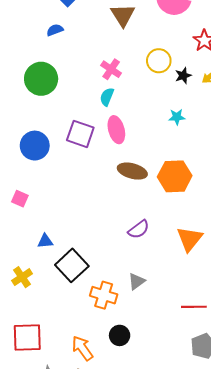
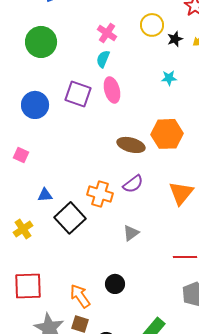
brown ellipse: (132, 171) -> (131, 145), moved
orange cross: (104, 295) -> (100, 194), moved

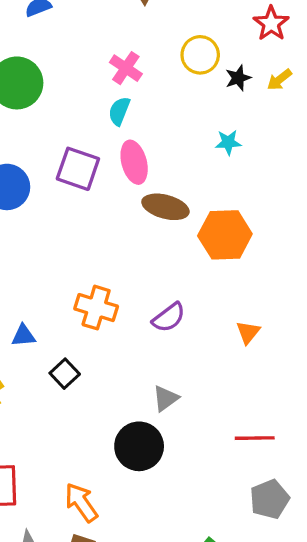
brown ellipse: (131, 145) -> (165, 207), moved
orange triangle: (181, 193) -> (248, 332), size x0.6
orange cross: (100, 194) -> (96, 308), moved
black square: (70, 218) -> (65, 374), size x0.6
black circle: (115, 284) -> (139, 446), moved, size x1.5

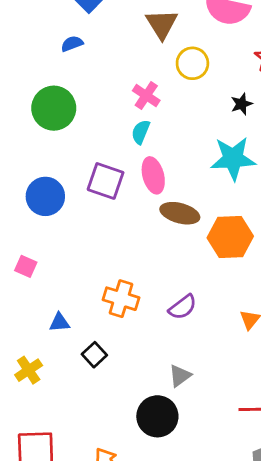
yellow circle: (200, 55) -> (192, 63), moved
cyan star: (228, 142) -> (233, 159), size x2.0

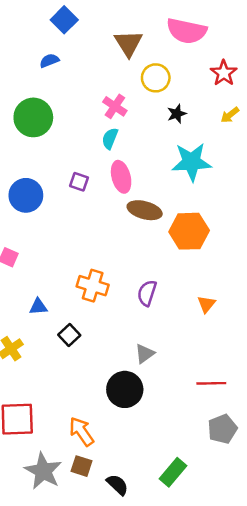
black star: (241, 104) -> (177, 114), moved
purple square: (106, 181) -> (79, 182), size x0.6
purple semicircle: (183, 307) -> (147, 293), turned 145

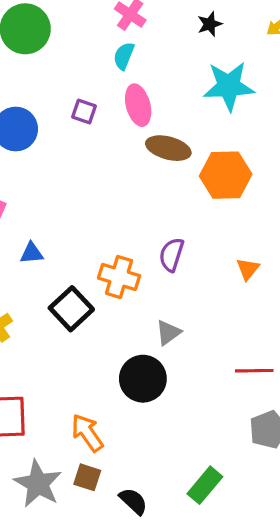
orange cross: (93, 286) -> (119, 277), moved
blue triangle: (38, 307) -> (32, 253), moved
black square: (69, 335) -> (71, 309), size x1.5

